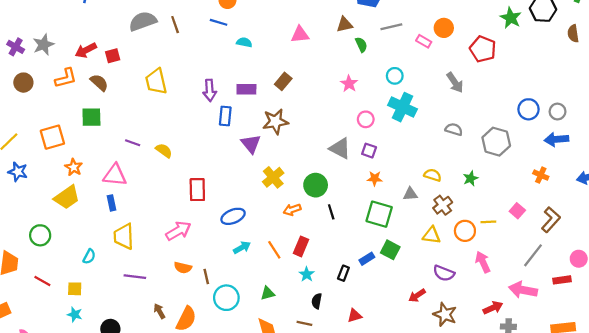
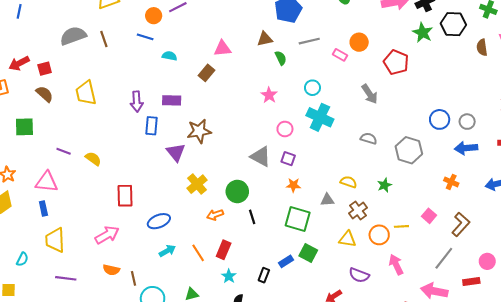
brown rectangle: (283, 81) -> (207, 73), moved
brown semicircle: (99, 83) -> (45, 94), moved

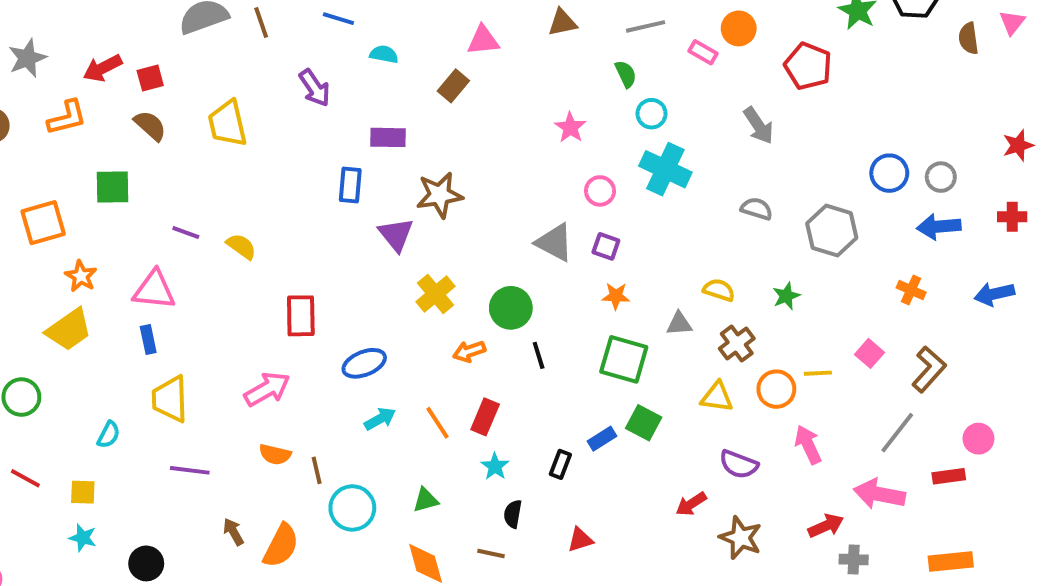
green semicircle: (281, 58) -> (626, 74), moved
purple arrow: (137, 101) -> (315, 88), moved, turned -30

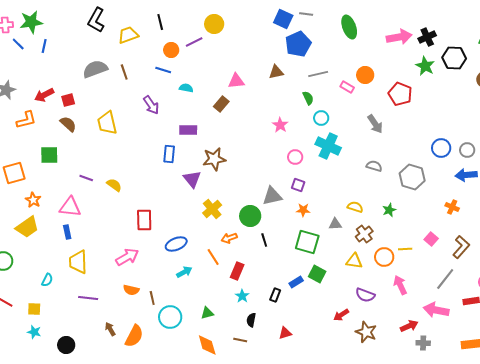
gray triangle: (554, 242) -> (272, 196), moved, turned -40
orange line: (438, 423) -> (213, 257), moved

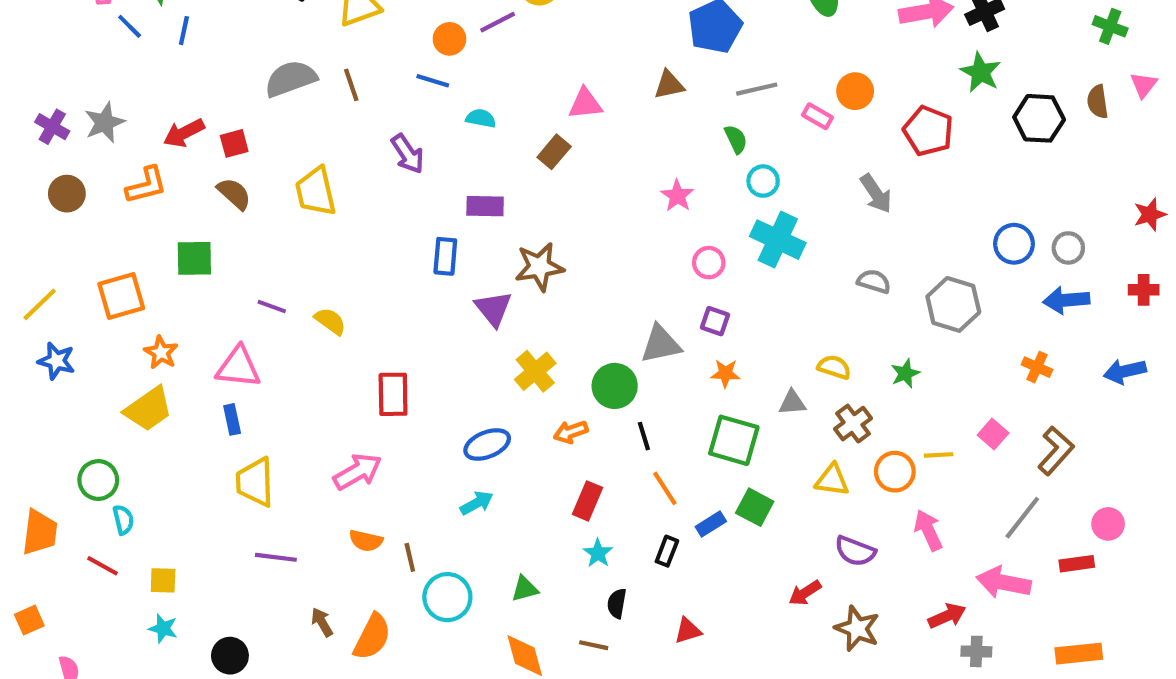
black hexagon: (454, 58) -> (1039, 118), moved
blue ellipse: (176, 244) -> (487, 444), moved
orange line: (213, 257) -> (665, 488), moved
cyan semicircle: (47, 280) -> (123, 520), moved, turned -40

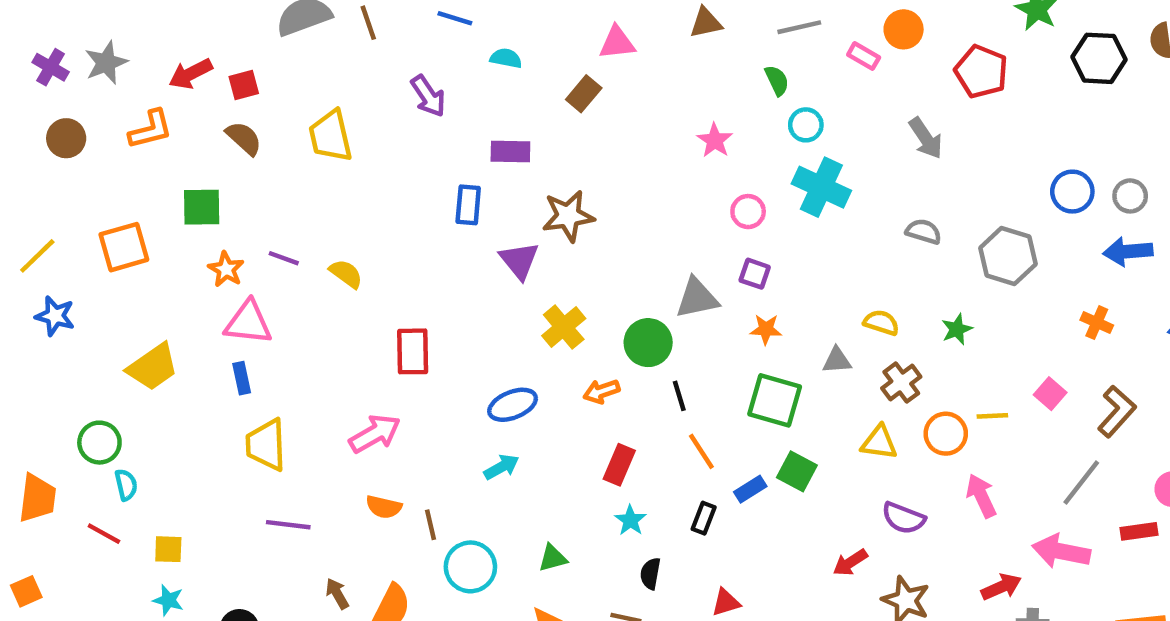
orange star: (161, 352) -> (226, 269), moved

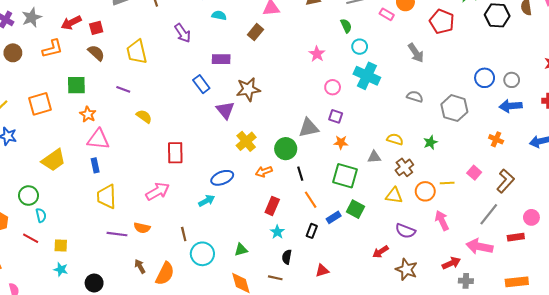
blue rectangle: (468, 205) -> (201, 84), turned -42
purple line: (284, 258) -> (123, 89), moved
cyan arrow: (502, 467) -> (207, 201), moved
orange semicircle: (384, 507) -> (142, 228), moved

